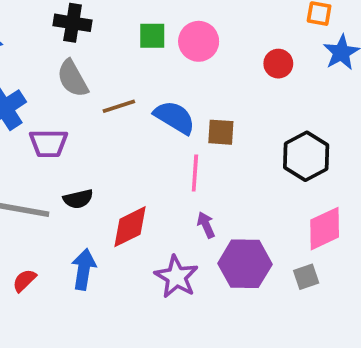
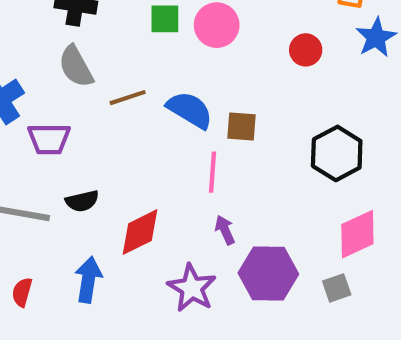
red semicircle: (24, 280) -> (22, 292), turned -30

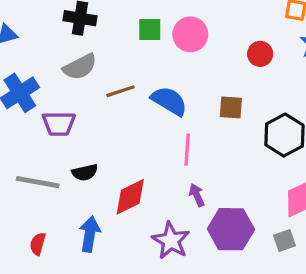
gray semicircle: (76, 66) -> (80, 67), turned -88
brown square: (241, 127) -> (231, 107), moved

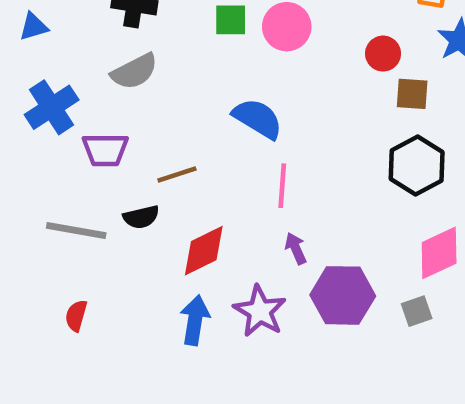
brown line: (121, 91) -> (177, 174), moved
brown square: (231, 107) -> (412, 94), moved
blue arrow: (90, 234) -> (195, 320), moved

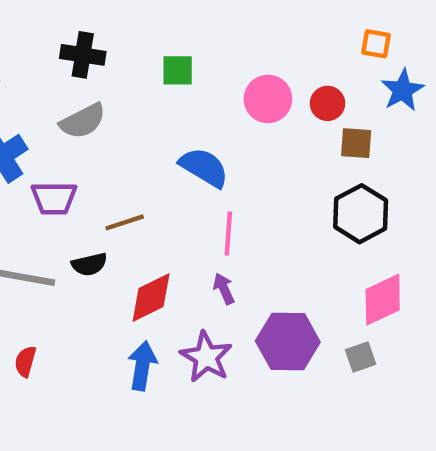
pink circle: (287, 27) -> (268, 99), moved
purple arrow: (296, 248) -> (224, 289), moved

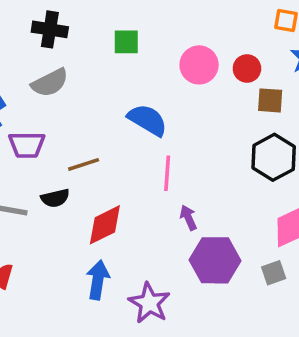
purple arrow: (224, 289) -> (188, 218), moved
purple star: (206, 357) -> (149, 303), moved

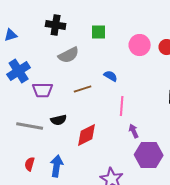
gray semicircle: (50, 83) -> (69, 55), moved
blue semicircle: (148, 120) -> (111, 76), size x0.6
brown line: (84, 164) -> (83, 89), moved
blue arrow: (98, 280) -> (57, 166), moved

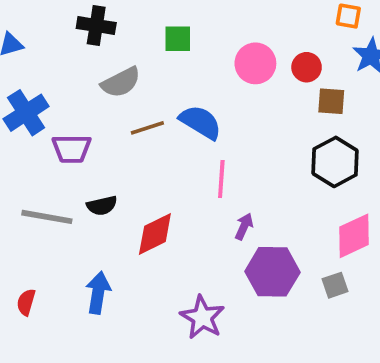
blue semicircle: (111, 76) -> (200, 122), size x1.6
brown line: (83, 89) -> (147, 128), moved
purple arrow: (134, 131) -> (244, 226), turned 48
red semicircle: (30, 164) -> (26, 302), moved

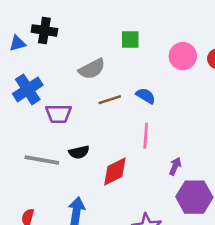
black cross: (96, 25) -> (44, 30), moved
blue semicircle: (200, 122) -> (146, 96), size x0.7
pink line: (221, 179) -> (146, 136), moved

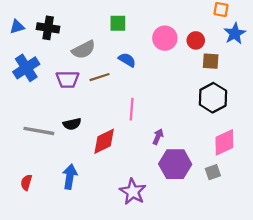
black cross: (44, 30) -> (48, 28), moved
blue semicircle: (146, 96) -> (127, 60), moved
purple trapezoid: (59, 114) -> (67, 79), moved

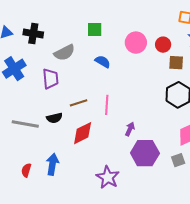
brown line: (100, 77) -> (79, 103), moved
purple trapezoid: (67, 79) -> (50, 79), turned -95
red semicircle: (26, 182) -> (26, 170), moved

